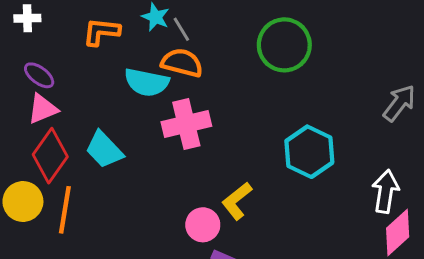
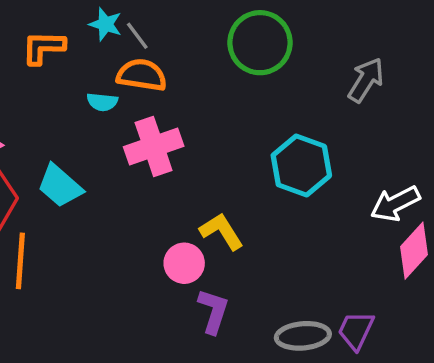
cyan semicircle: (147, 82) -> (102, 102), size x0.6
gray arrow: (399, 103) -> (366, 80), moved
white arrow: (385, 191) -> (395, 204), turned -120
yellow L-shape: (237, 201) -> (222, 231), turned 102

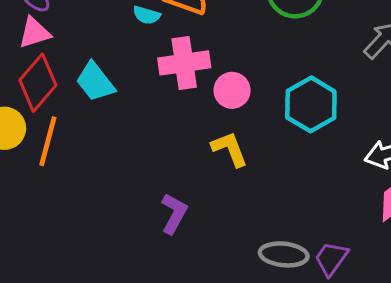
pink circle: (184, 263) -> (232, 90), moved
purple L-shape: (213, 311) -> (174, 214), moved

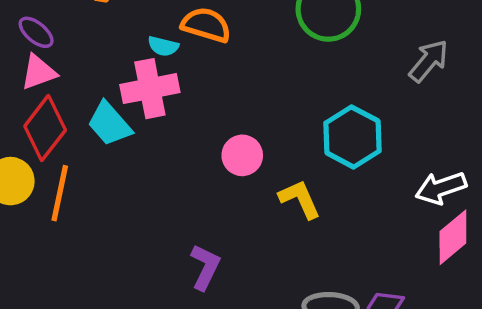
pink cross: (184, 63) -> (150, 89), moved
pink circle: (232, 90) -> (242, 155), moved
yellow L-shape: (230, 149) -> (300, 199), moved

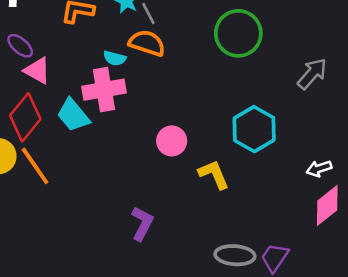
pink triangle: (39, 72) -> (37, 71), moved, turned 48
white arrow: (441, 188) -> (319, 169), size x0.7
orange line: (60, 193) -> (35, 166), turned -48

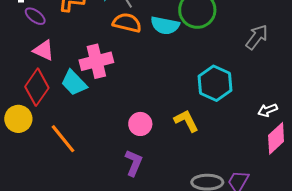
purple ellipse: (20, 46) -> (35, 16), moved
cyan semicircle: (115, 58) -> (165, 25), moved, size x1.6
pink circle: (172, 141) -> (140, 124), moved
orange line: (35, 166) -> (63, 139), moved

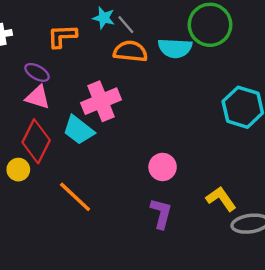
purple ellipse: (35, 16) -> (37, 72), moved
yellow circle: (18, 119) -> (18, 170), moved, size x0.7
yellow L-shape: (186, 121) -> (221, 199), moved

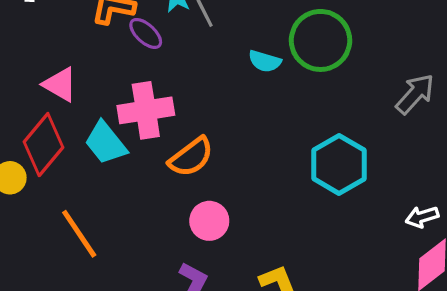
cyan semicircle: (175, 48) -> (265, 61), size x0.7
orange semicircle: (130, 51) -> (191, 157), moved, turned 124
purple ellipse: (37, 72) -> (146, 33), moved

